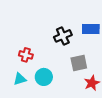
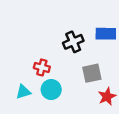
red cross: (26, 55) -> (42, 67), moved

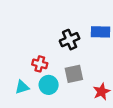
gray square: (92, 73) -> (74, 74), moved

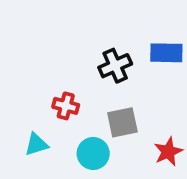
cyan circle: (49, 85) -> (93, 153), moved

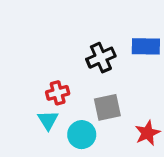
red cross: (66, 106) -> (58, 93), turned -30
cyan triangle: (36, 144) -> (48, 120), moved, turned -45

